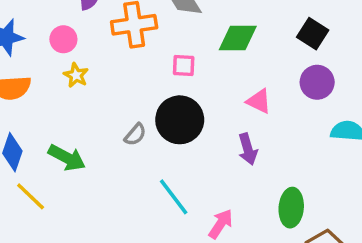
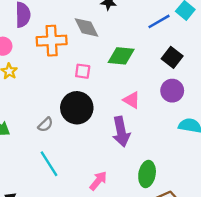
gray semicircle: (135, 135) -> (45, 125), moved
purple arrow: (248, 149) -> (121, 132), size x1.4
cyan line: (174, 197) -> (49, 164), moved

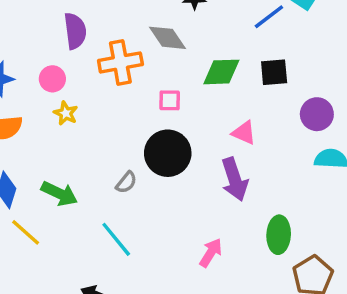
black square: (172, 57) -> (274, 72), moved, turned -36
purple circle: (172, 91) -> (317, 114), moved
cyan line: (49, 164) -> (116, 239), moved

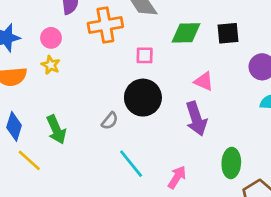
yellow star: (66, 113) -> (51, 65), moved
green arrow: (59, 194) -> (56, 130), turned 40
cyan line: (116, 239) -> (131, 164), moved

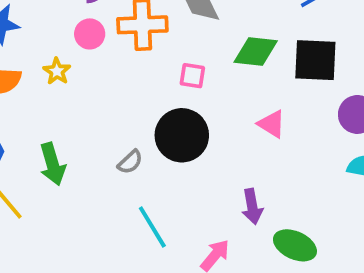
black square: (228, 33) -> (315, 60), size x1.4
pink circle: (51, 38) -> (90, 34), moved
purple arrow: (196, 119) -> (252, 206), moved, size x0.7
green ellipse: (231, 163) -> (295, 245), turned -76

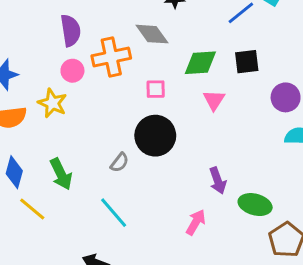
black square: (315, 60) -> (247, 62), size x0.7
yellow star: (57, 71) -> (52, 103), size x1.4
pink triangle: (272, 124) -> (214, 100), moved, turned 40
cyan line: (152, 227) -> (114, 213), moved

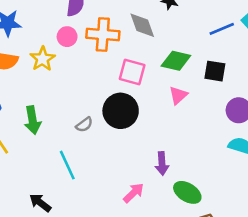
pink square: (156, 89) -> (132, 72), size x1.5

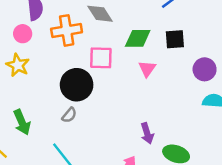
pink circle: (67, 37) -> (23, 34), moved
black circle: (121, 111) -> (77, 85), moved

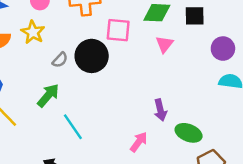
gray semicircle: (69, 115) -> (60, 60), moved
green arrow: (22, 122) -> (48, 95), moved, turned -120

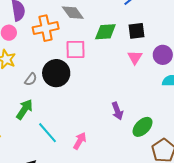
pink triangle: (164, 44) -> (135, 57), moved
green ellipse: (189, 133) -> (143, 127), turned -60
pink arrow: (139, 142) -> (80, 141), moved

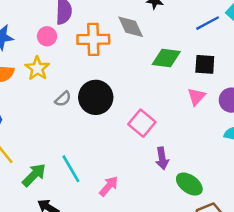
pink square: (75, 50) -> (142, 123), moved, turned 30
green arrow: (24, 109) -> (34, 175), moved
green ellipse: (143, 127) -> (189, 184), turned 70

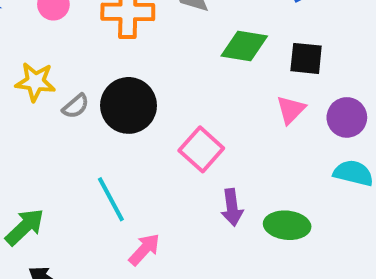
yellow star: (37, 68) -> (35, 82), moved, turned -30
cyan line: (71, 169) -> (111, 199), moved
green ellipse: (189, 184) -> (287, 225), moved, turned -32

